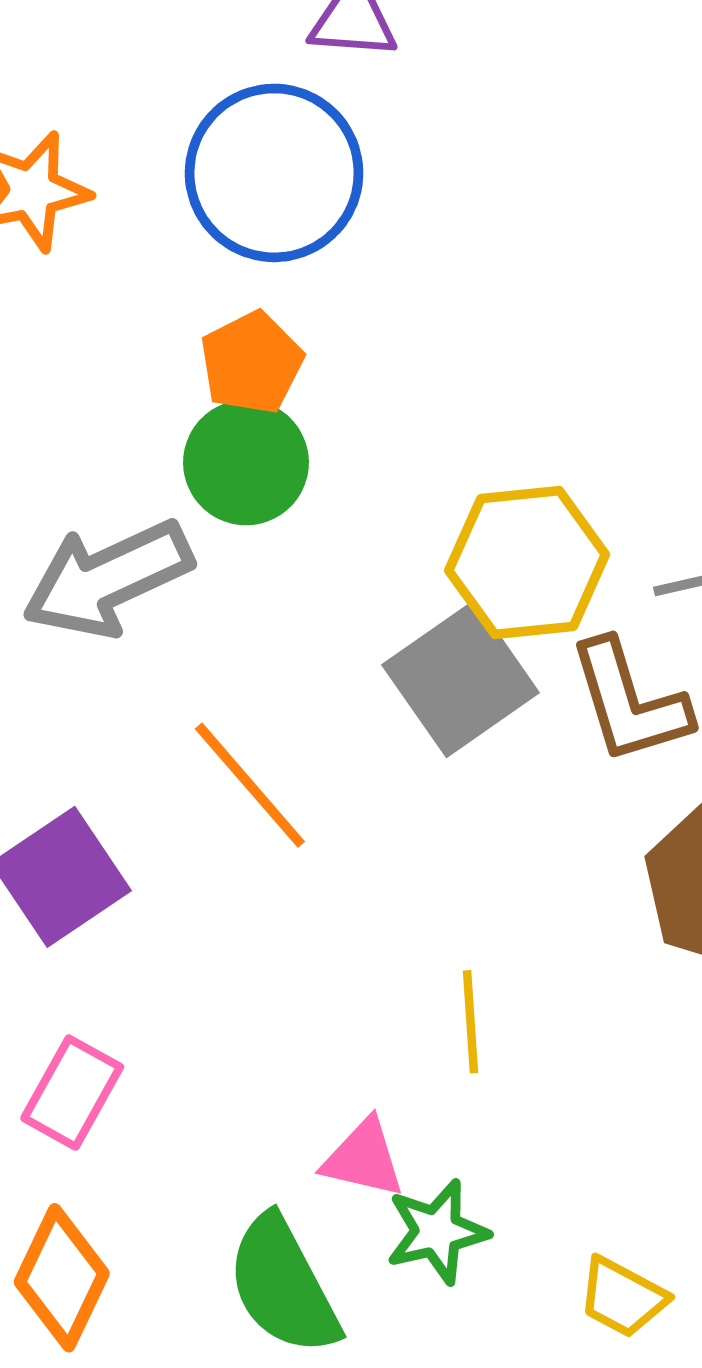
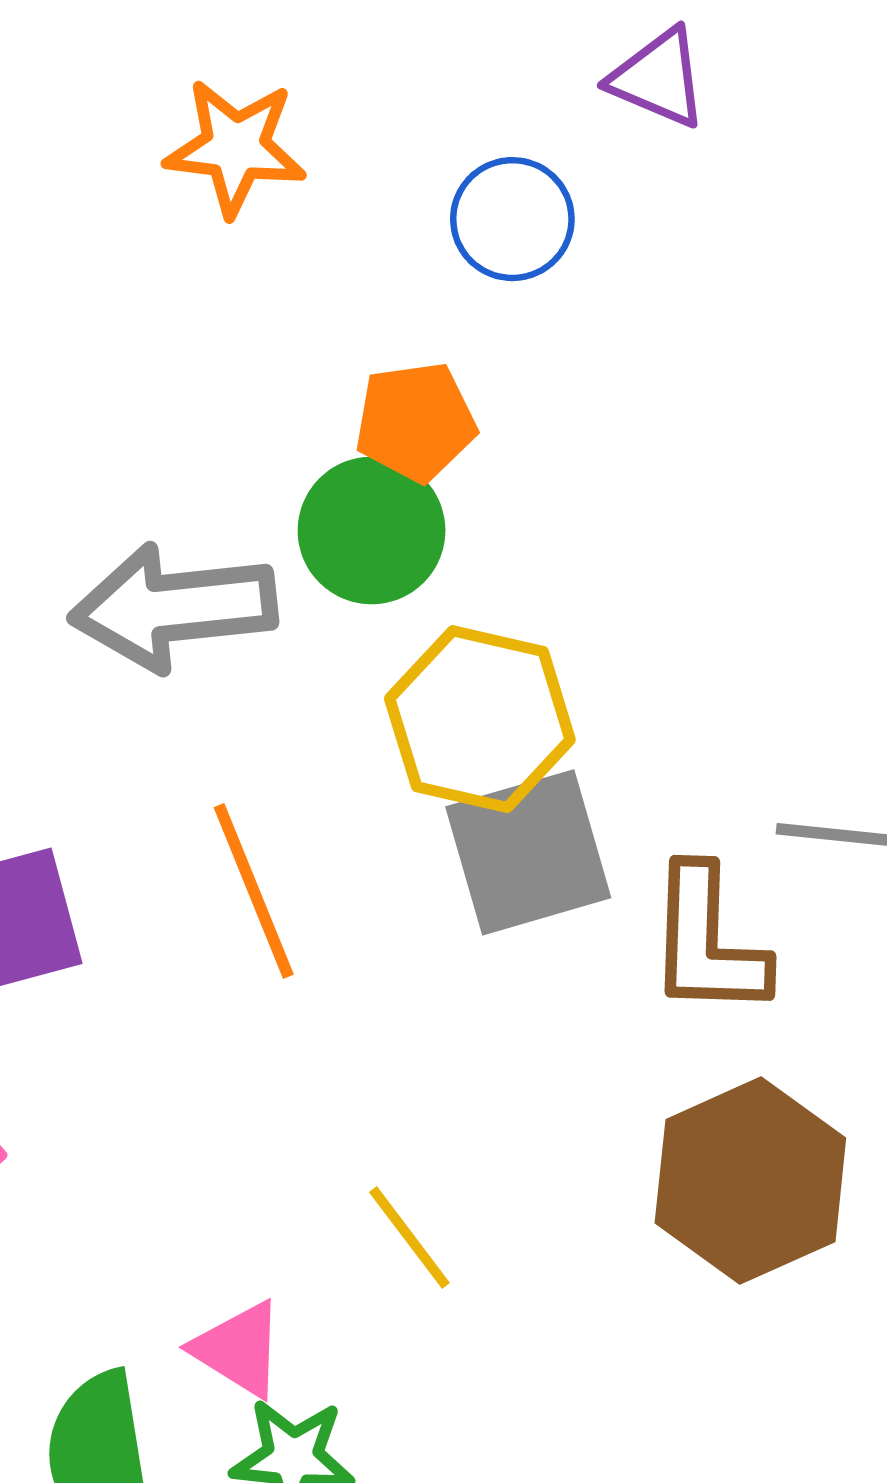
blue circle: (274, 173) -> (512, 219), size x0.6
yellow hexagon: (527, 562) -> (480, 719), moved
yellow line: (471, 1022) -> (409, 1237), turned -52

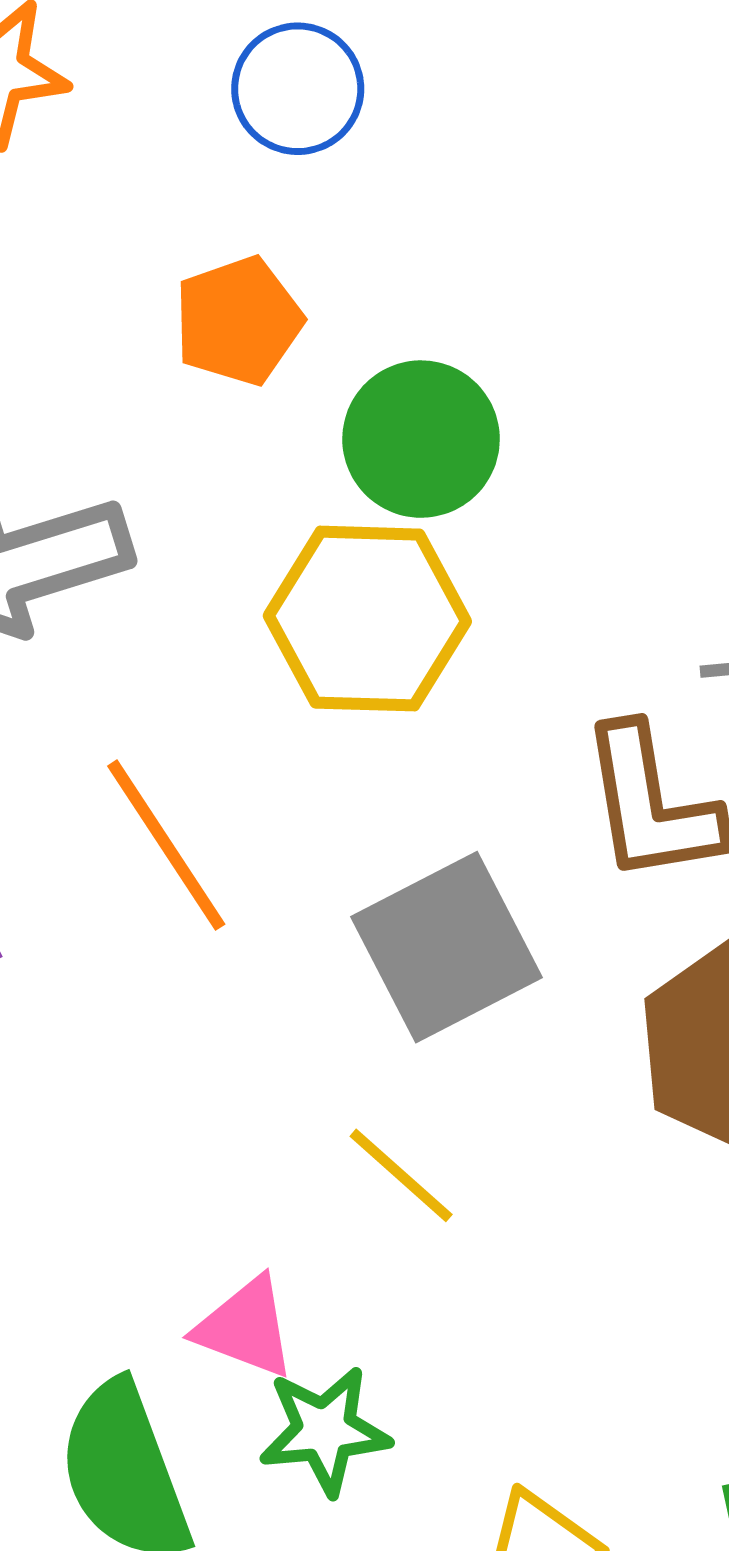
green circle: (372, 531) -> (421, 439), moved
gray square: (528, 852) -> (447, 947), moved

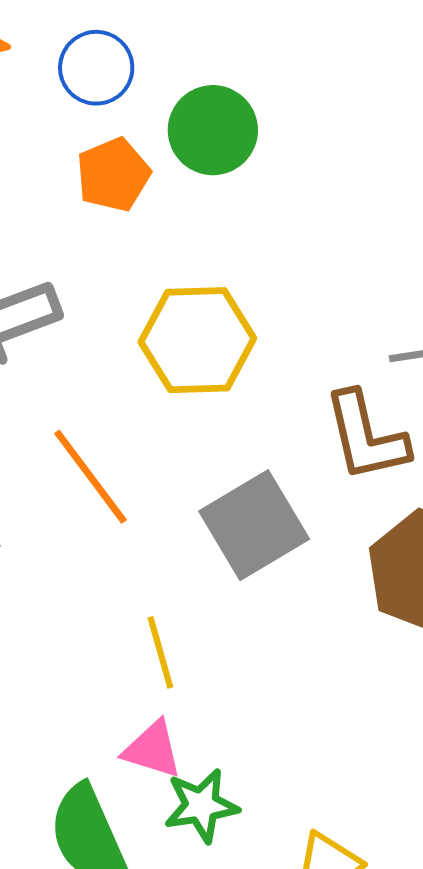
blue circle: (298, 89) -> (96, 68), moved
green circle: (421, 439) -> (213, 130), moved
yellow line: (401, 1175) -> (160, 652), moved, turned 36

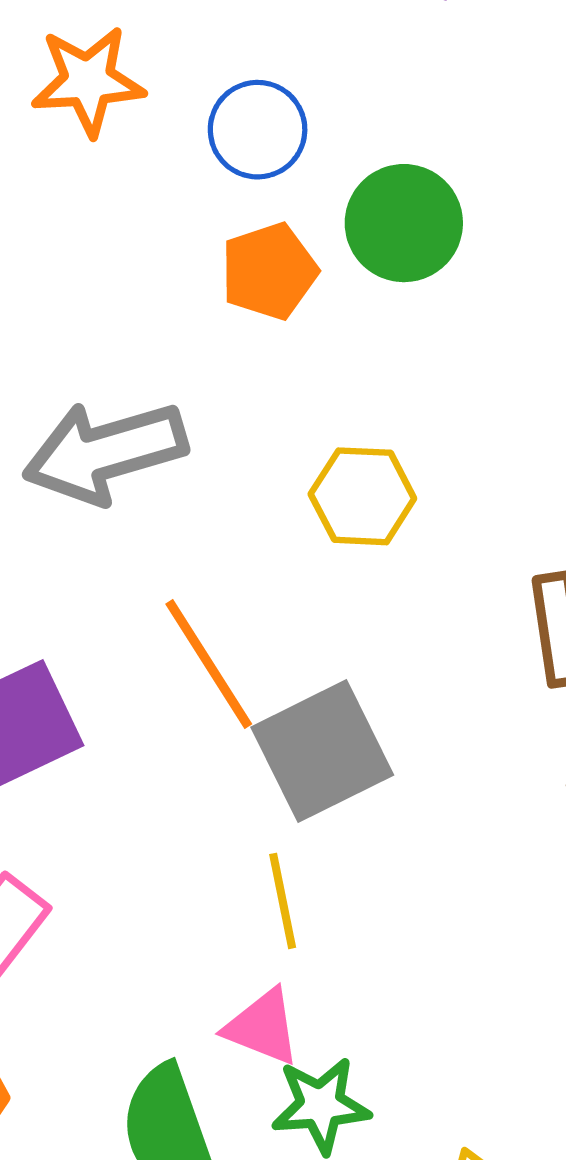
yellow hexagon: (197, 340) -> (362, 496), size x0.7
gray square: (254, 525) -> (322, 751), moved

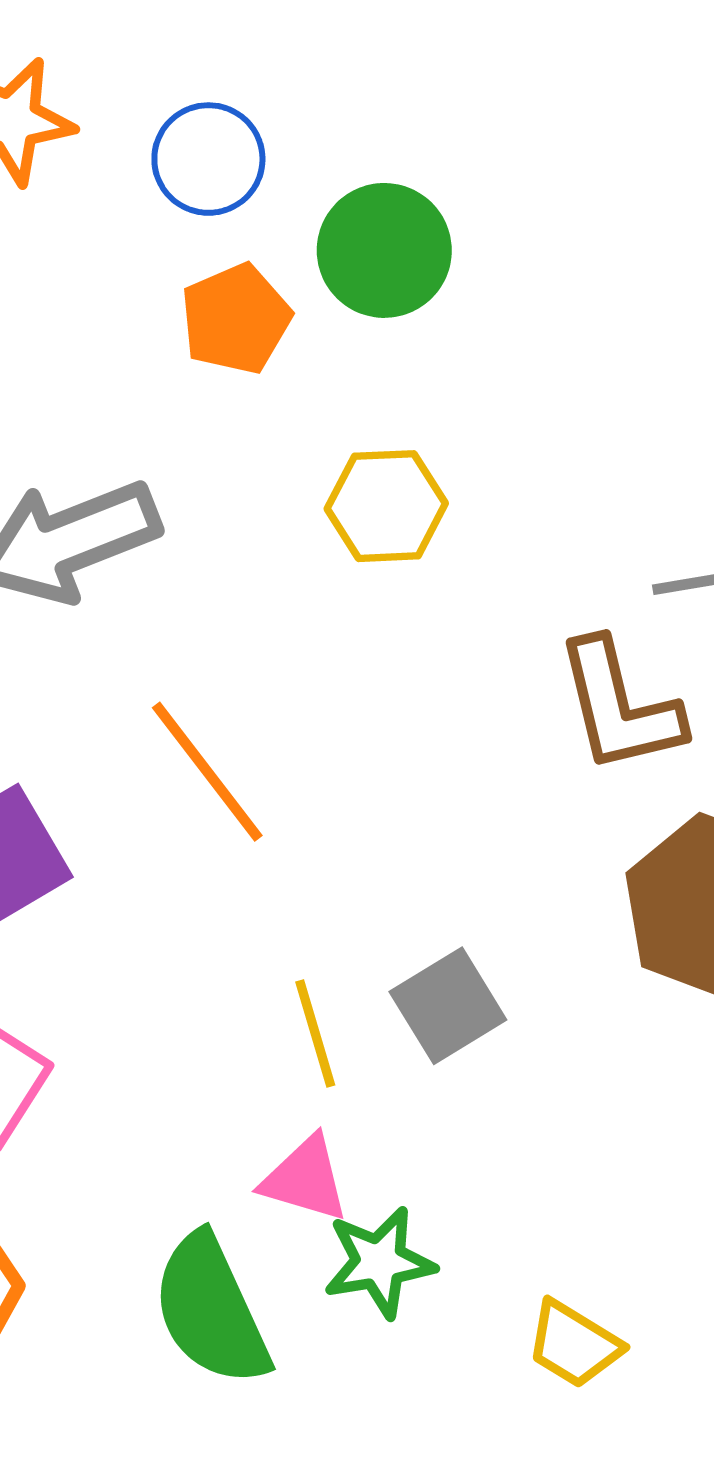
yellow hexagon: (362, 496) -> (386, 506), moved
gray square: (322, 751) -> (448, 1006), moved, size x0.7

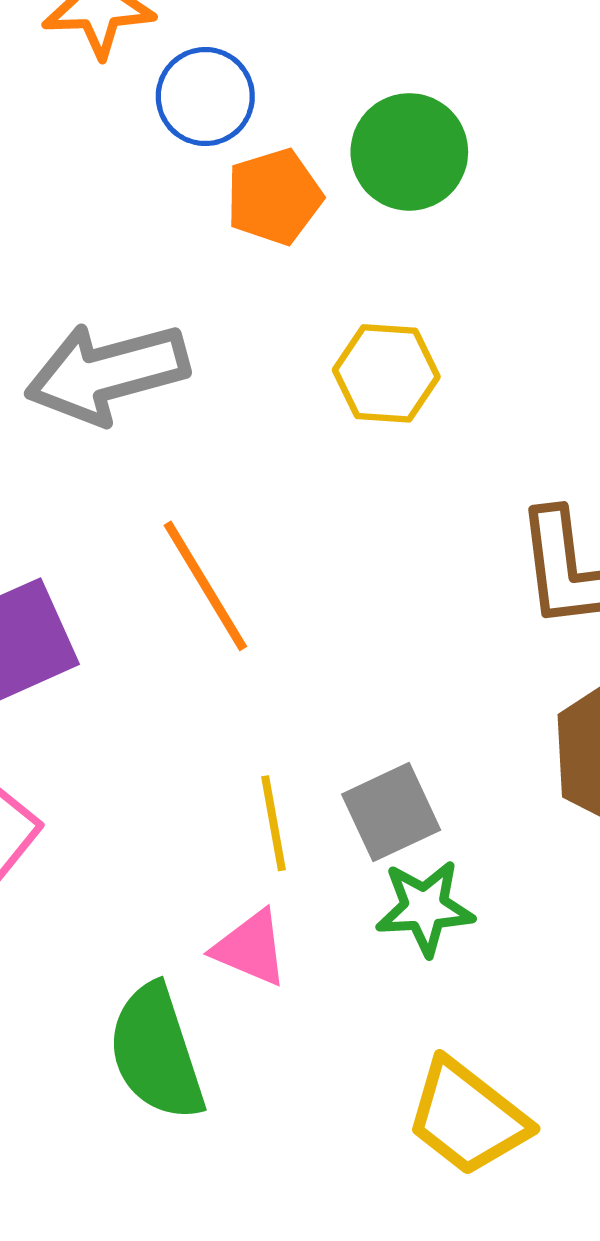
blue circle: (208, 159) -> (205, 97), moved
green star: (379, 1262) -> (425, 908), moved
yellow trapezoid: (574, 1344) -> (467, 1117), size x1.5

